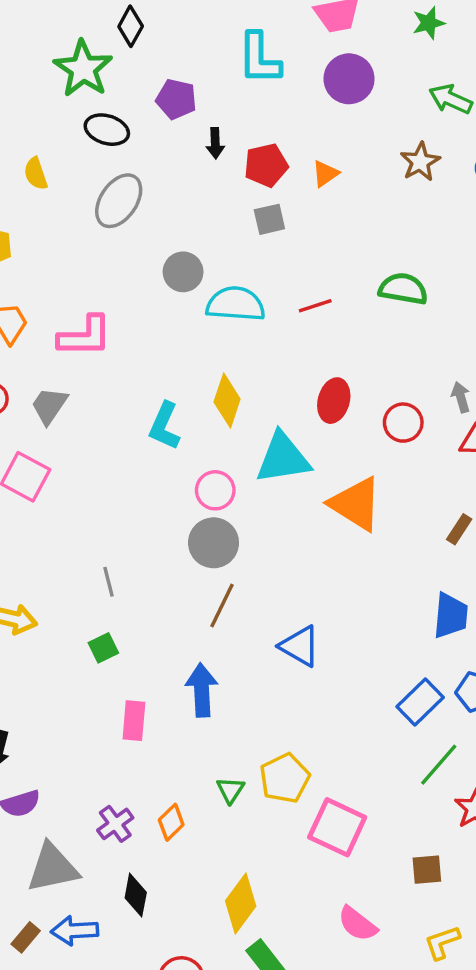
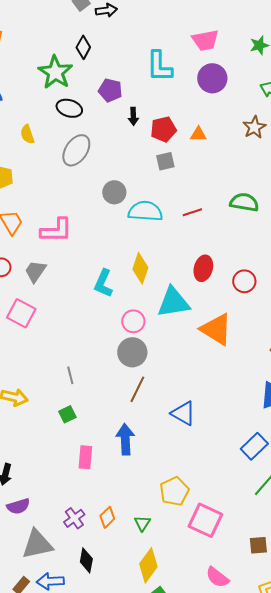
orange triangle: (325, 174) -> (198, 134), turned 36
green triangle: (230, 790) -> (142, 523), moved

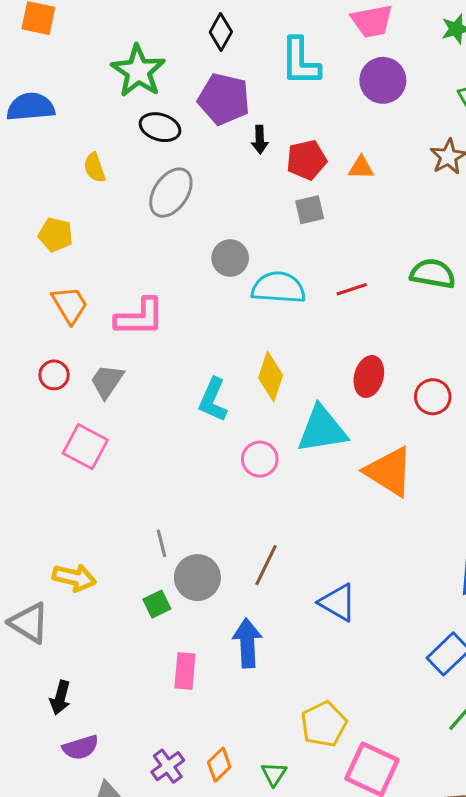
black diamond: (83, 47) -> (221, 32), moved
purple pentagon: (110, 90) -> (224, 99), size x1.4
gray circle: (132, 352) -> (197, 578), moved

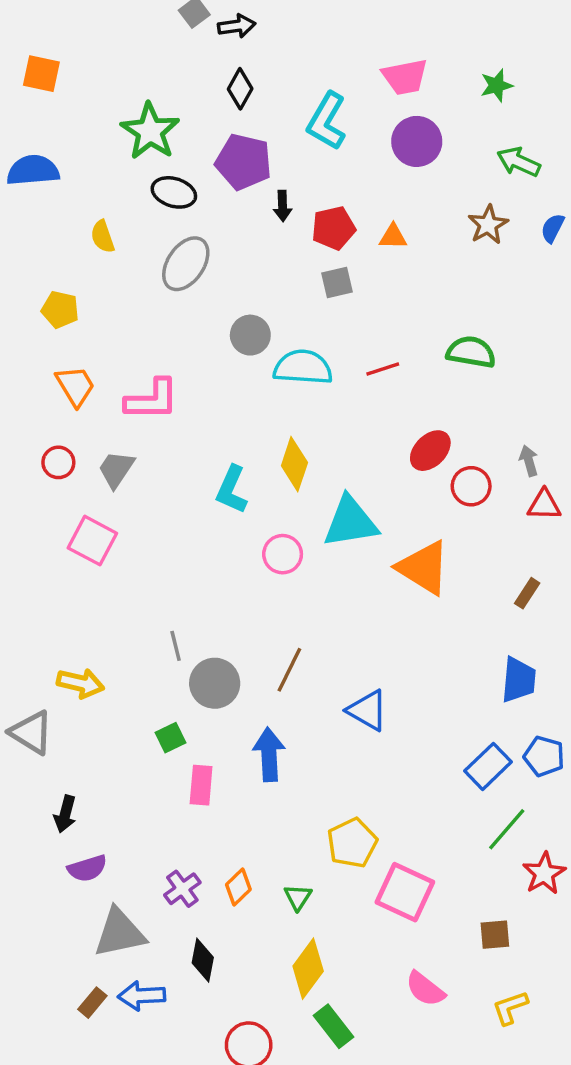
cyan L-shape: (300, 62) -> (327, 121), turned 30
red ellipse: (369, 376) -> (430, 451), moved, turned 30
green square: (157, 604) -> (170, 738), moved

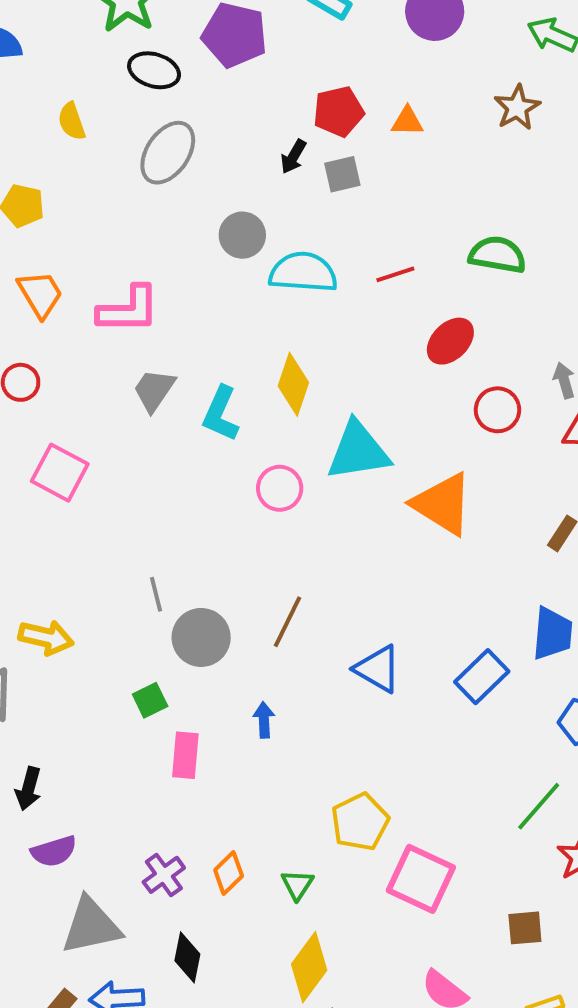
black arrow: (283, 206) -> (293, 157), moved, turned 32
red ellipse: (430, 451) -> (450, 341), moved
gray trapezoid: (116, 469) -> (154, 390), moved
blue arrow: (269, 755) -> (264, 720), size x0.6
blue rectangle: (488, 766) -> (482, 677), moved

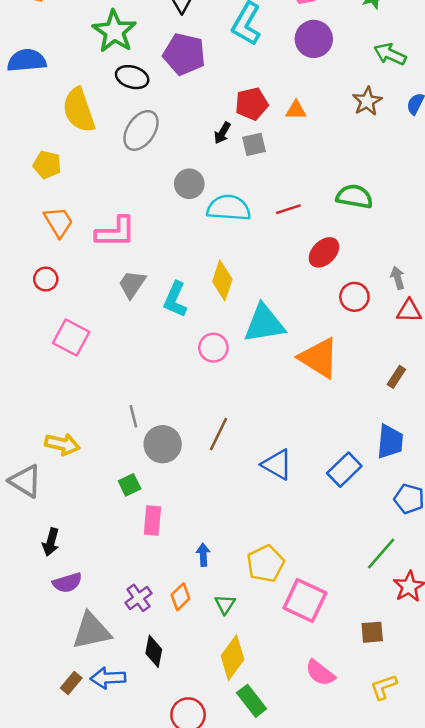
yellow semicircle: (72, 121) -> (79, 110), size x1.8
blue arrow: (264, 720) -> (203, 555), moved

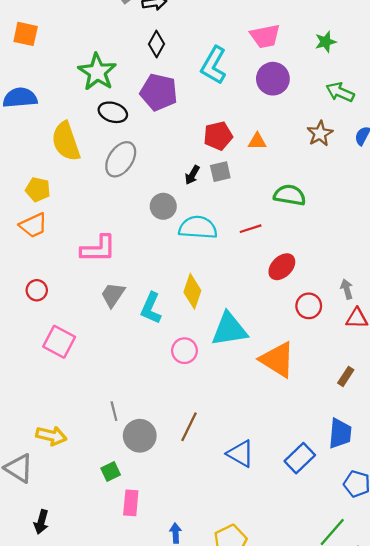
black arrow: (222, 133) -> (192, 175), moved
green semicircle: (354, 196) -> (290, 195), moved
orange trapezoid: (58, 222) -> (33, 225), moved, turned 96

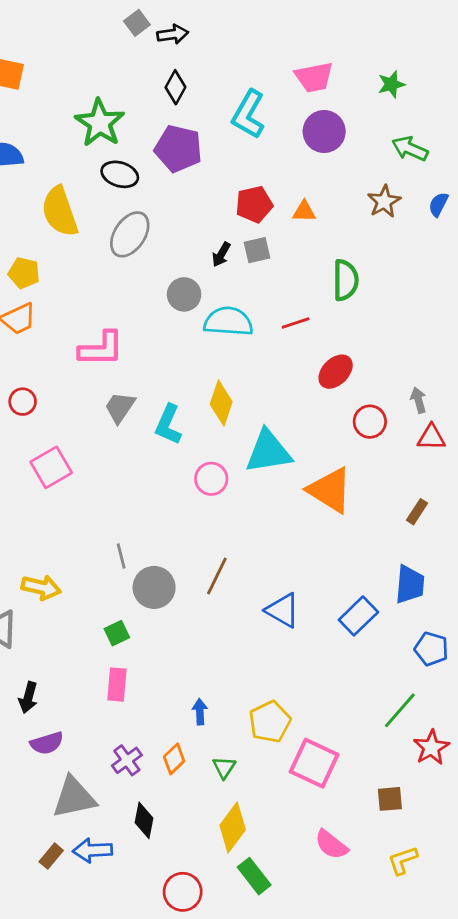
green semicircle: (290, 195) -> (346, 280), turned 80
pink square: (59, 342) -> (51, 467), turned 32
pink rectangle: (131, 503) -> (117, 685), moved

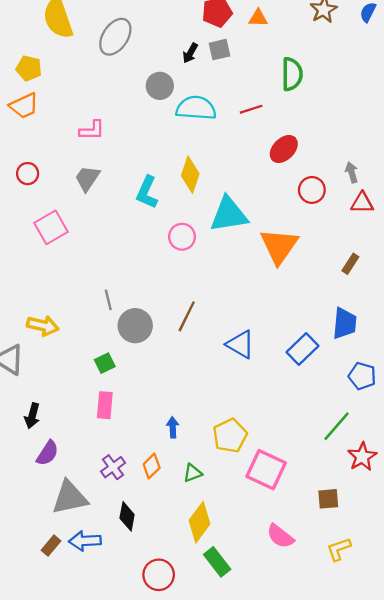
pink L-shape: (101, 349) -> (92, 130), size x0.7
gray trapezoid: (120, 407) -> (87, 178), moved
orange triangle: (330, 490) -> (279, 246), turned 33
purple semicircle: (47, 743) -> (47, 453), turned -40
green triangle: (224, 767) -> (193, 473), turned 36

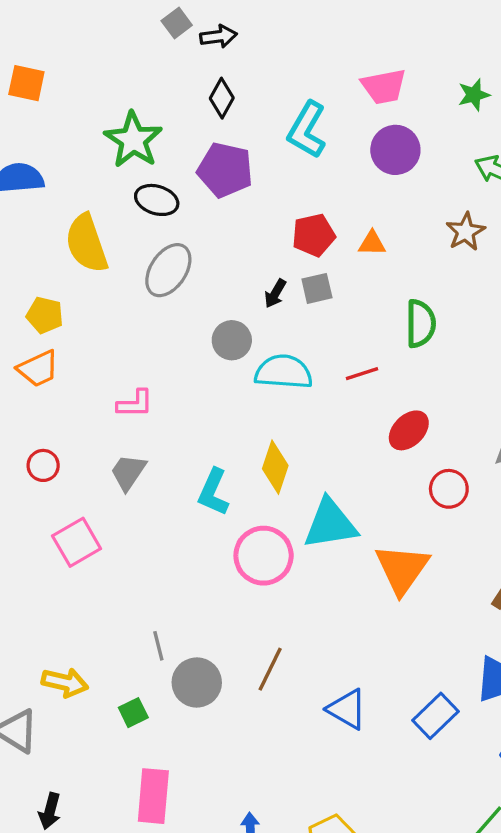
pink circle: (182, 237) -> (264, 556), size x1.5
green square: (105, 363) -> (133, 713), moved
pink rectangle: (105, 405) -> (153, 796), size x1.4

